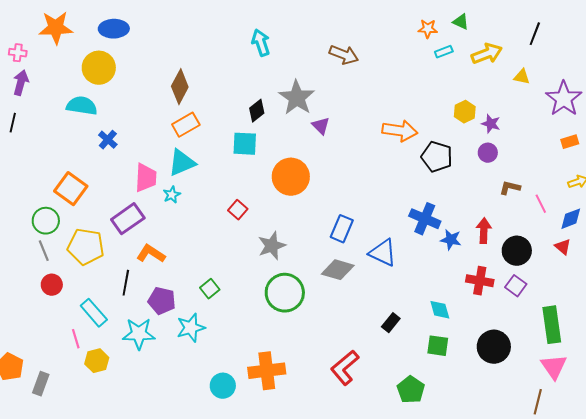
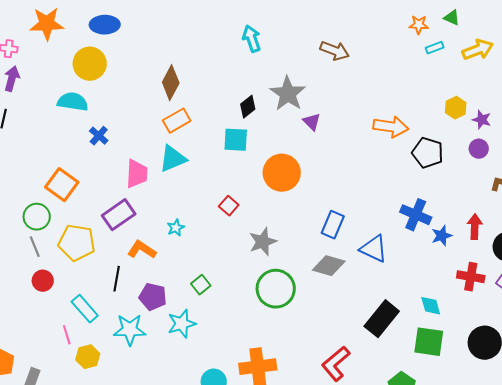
cyan star: (172, 195) -> (176, 228), moved
blue star: (451, 240) -> (442, 236), turned -30
black rectangle: (391, 323) -> (382, 319), size x1.8
green square: (438, 346) -> (429, 342), size x1.4

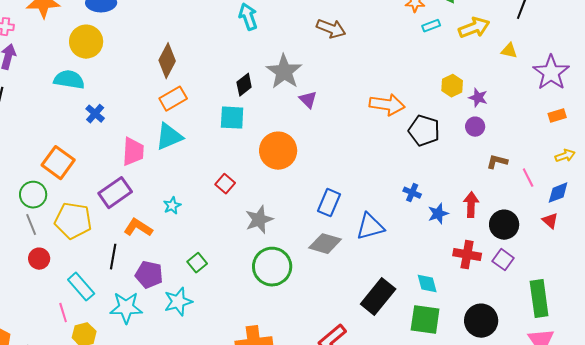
blue cross: (416, 215) -> (412, 193), size x0.6
blue triangle: (374, 249) -> (370, 227), turned -40

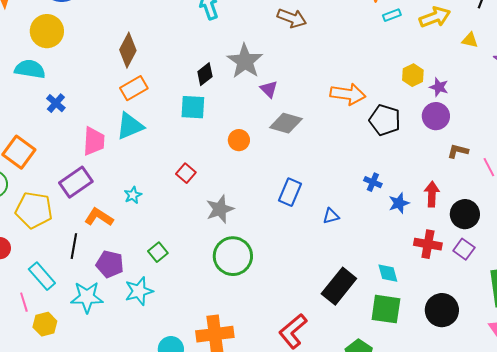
purple circle: (475, 127) -> (436, 116), size x1.4
orange circle: (278, 151) -> (239, 140), size x0.6
blue triangle: (370, 227) -> (331, 216), size x0.6
gray diamond: (325, 244) -> (286, 123), moved

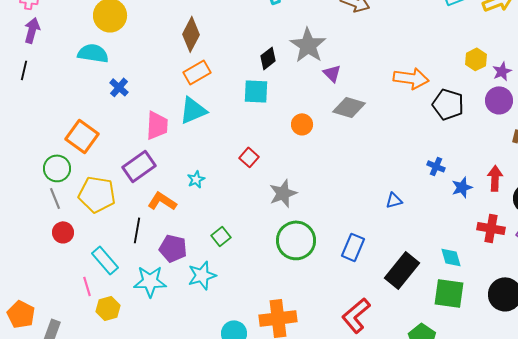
purple star: (439, 87) -> (502, 71), turned 30
blue rectangle: (290, 192) -> (353, 247), moved

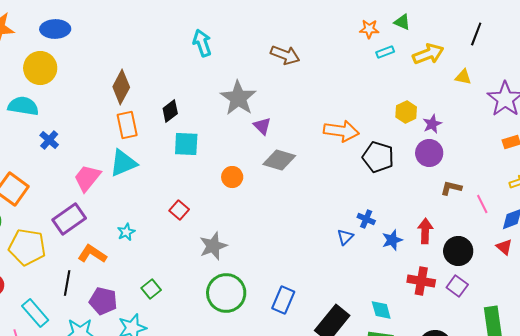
black diamond: (268, 58) -> (170, 111), moved
orange rectangle: (197, 72) -> (127, 125), turned -72
pink trapezoid: (157, 125) -> (87, 178), turned -144
blue triangle: (394, 200) -> (345, 237), moved, turned -30

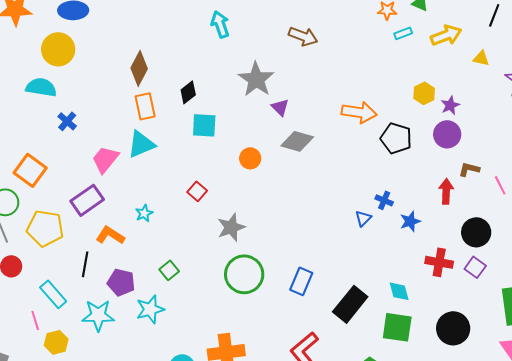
red arrow: (425, 231) -> (446, 191), moved

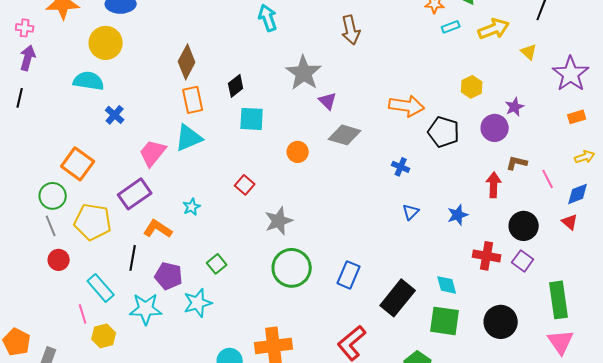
brown arrow: (303, 36) -> (351, 30), turned 56
yellow triangle: (481, 58) -> (529, 52), turned 30
purple star: (450, 105) -> (515, 107), moved
blue cross: (384, 200) -> (401, 167), moved

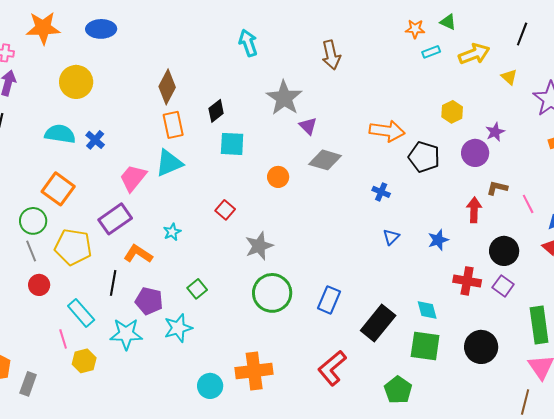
yellow circle: (106, 43) -> (76, 82), moved
cyan semicircle: (89, 81) -> (60, 134), moved

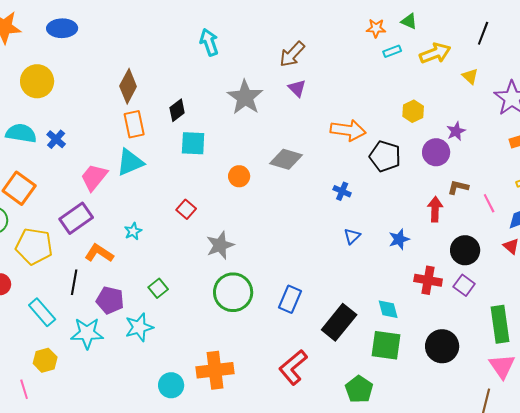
brown arrow: (331, 55) -> (292, 54), turned 56
purple triangle: (308, 126) -> (297, 88), moved
pink line: (63, 339) -> (24, 389), moved

